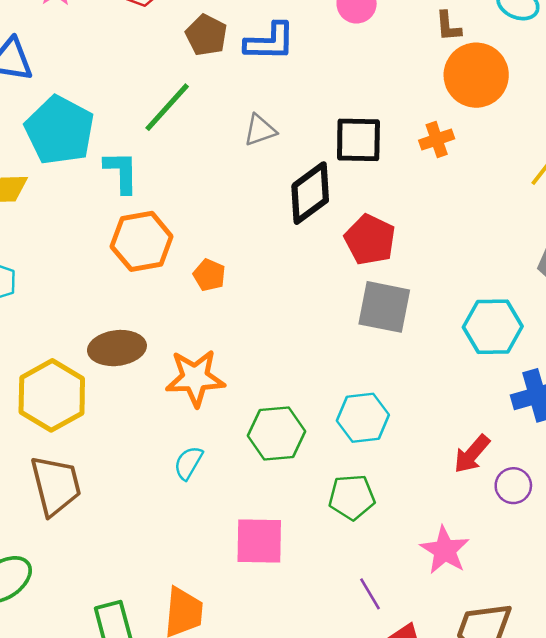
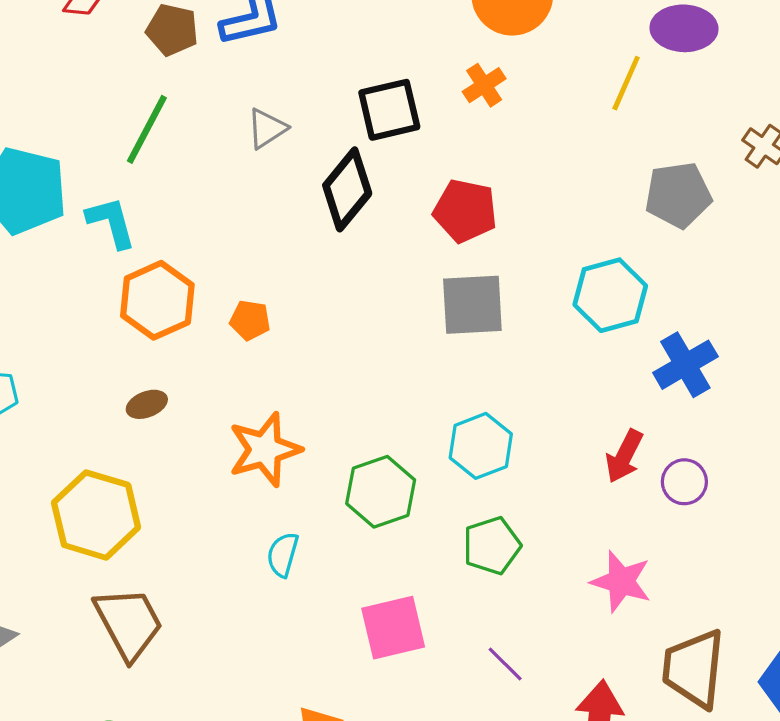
red pentagon: (370, 240) -> (465, 211), moved
brown ellipse: (117, 348) -> (147, 404), moved, size x0.6
purple line: (370, 594) -> (505, 664), moved

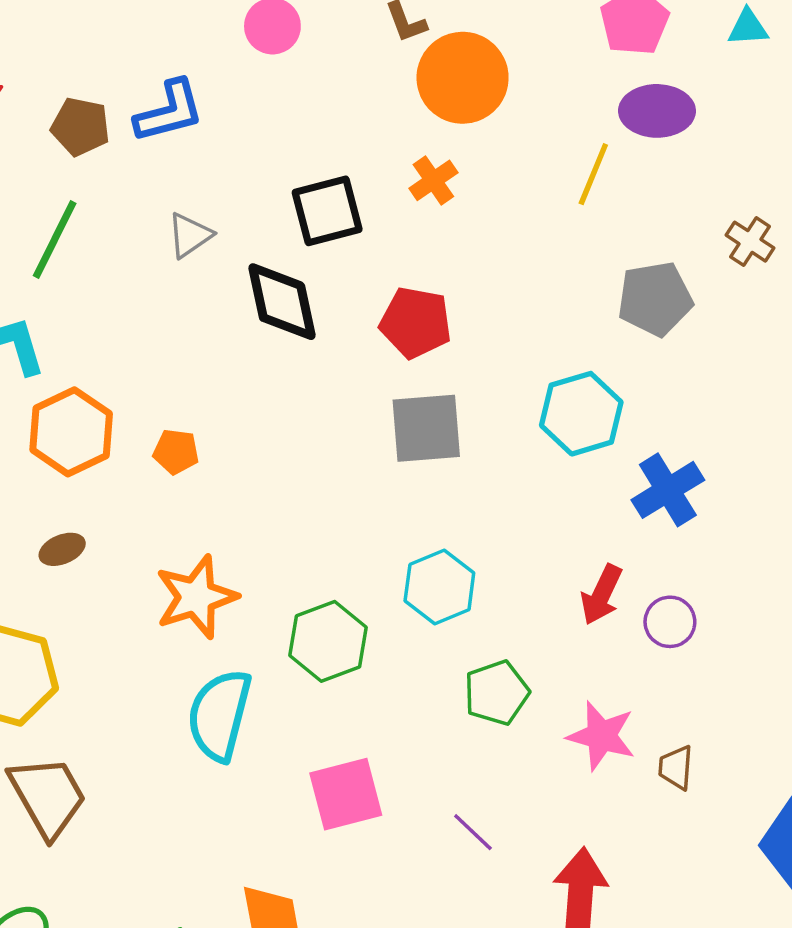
black diamond: (347, 189) -> (282, 302), turned -50
green pentagon: (492, 546) -> (497, 693), moved
cyan semicircle: (283, 555) -> (219, 715), size x1.8
brown trapezoid: (694, 669) -> (676, 767), moved, size x0.5

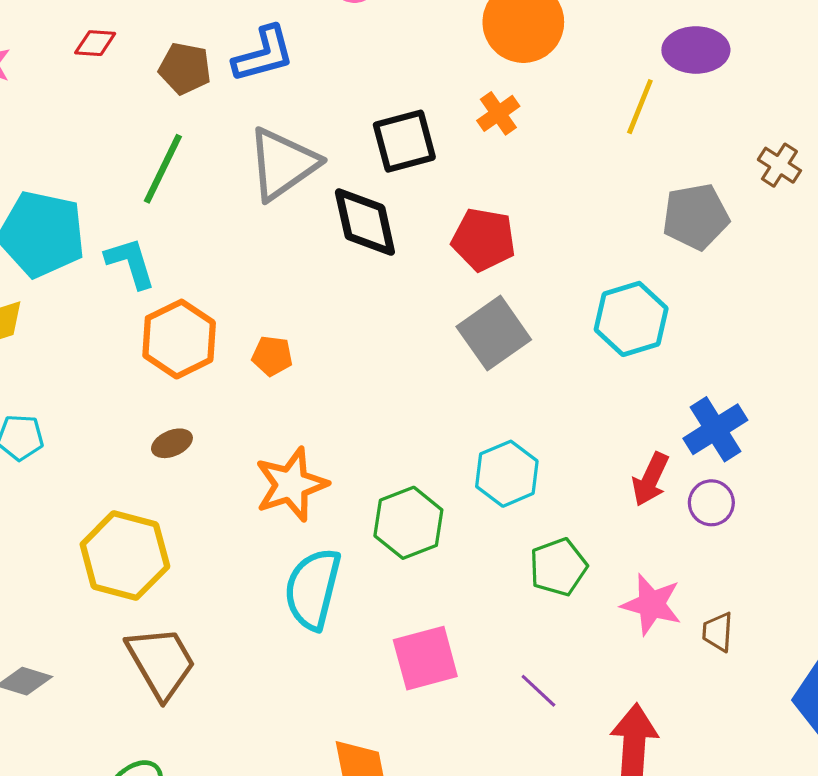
gray triangle: (190, 235) -> (283, 164), size x1.8
gray square: (426, 428) -> (494, 333), turned -30
blue cross: (668, 490) -> (715, 429), moved

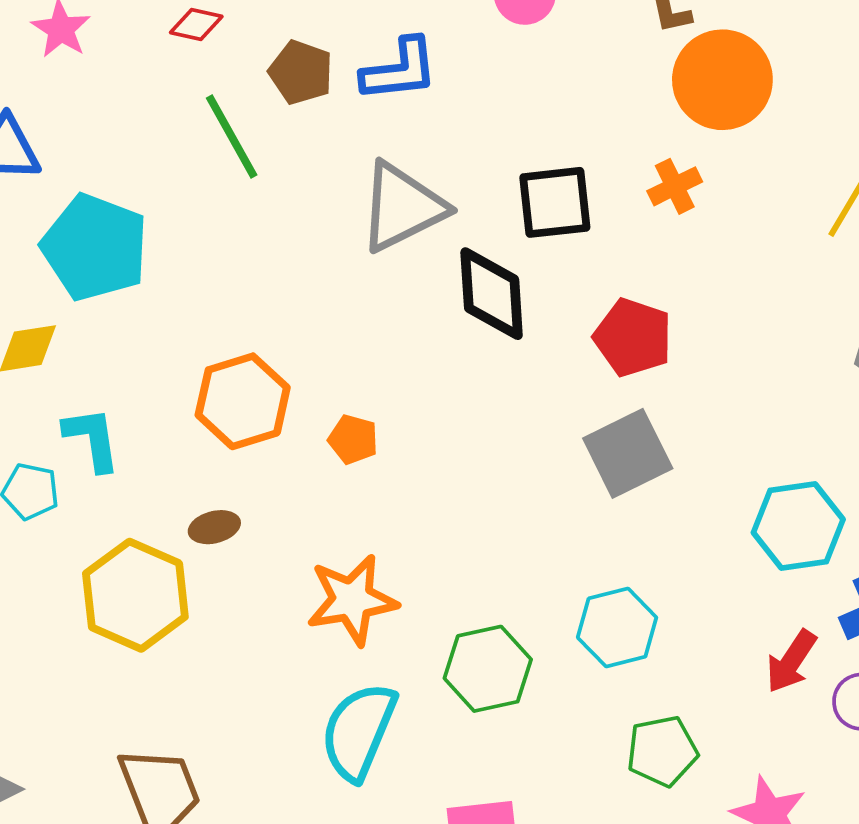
green line: (163, 169) -> (232, 136), moved, turned -64
cyan L-shape: (130, 263) -> (92, 439), moved
cyan hexagon: (631, 319) -> (798, 526), moved
yellow hexagon: (125, 556) -> (135, 595), moved

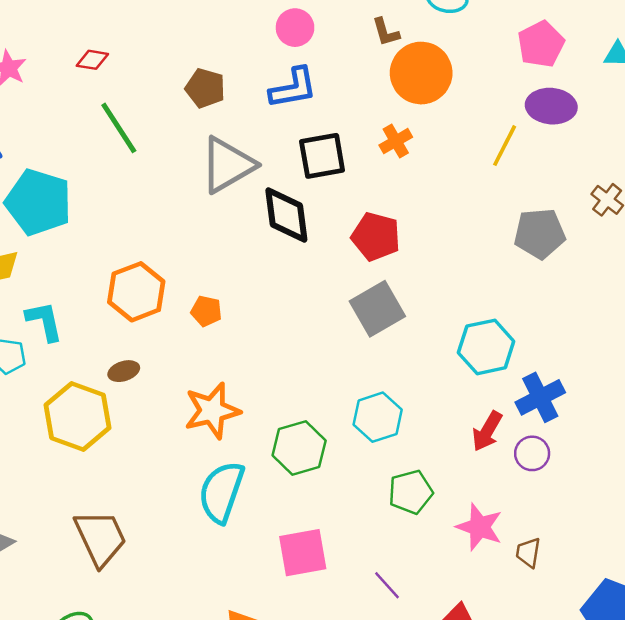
blue L-shape: (399, 70) -> (293, 88), moved
brown pentagon: (301, 72) -> (205, 88), moved

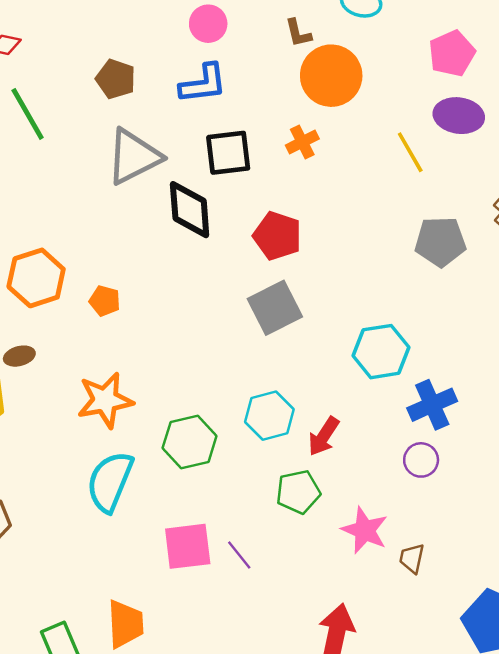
yellow line: (505, 146) -> (410, 152), turned -60
red arrow: (487, 431) -> (324, 436), moved
purple line: (387, 585) -> (239, 555), moved

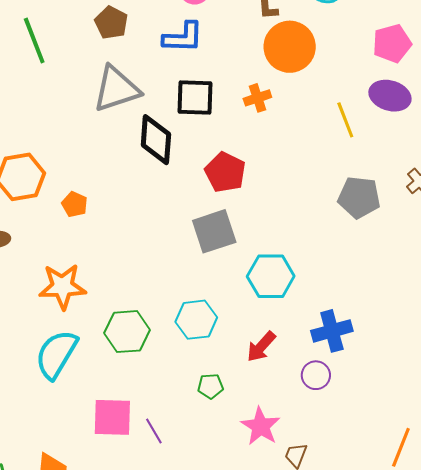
cyan hexagon: (381, 352) -> (271, 276), moved
red arrow: (324, 436) -> (261, 347), moved
green pentagon: (298, 492) -> (210, 386), size x0.7

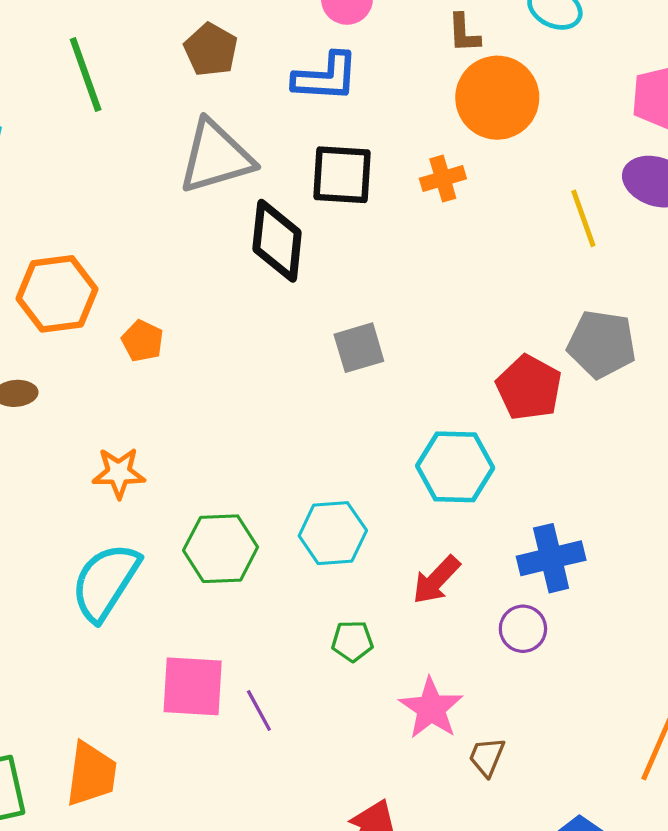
red pentagon: (225, 172) -> (529, 388), moved
gray square: (214, 231) -> (359, 348), moved, size x0.7
orange star: (62, 286) -> (119, 473), size x0.7

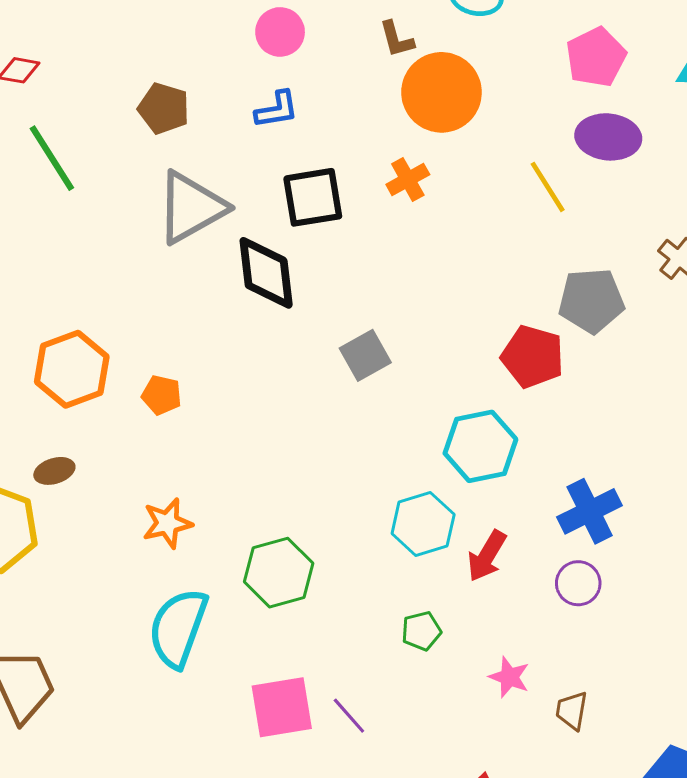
blue L-shape: (326, 77) -> (277, 110), size x0.7
cyan hexagon: (333, 533) -> (423, 524), moved
pink star: (431, 708) -> (509, 677), size x0.7

